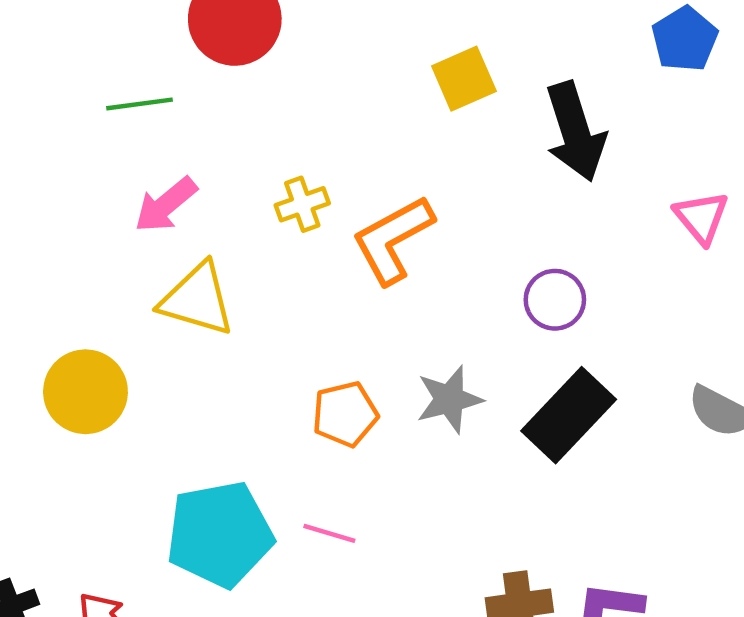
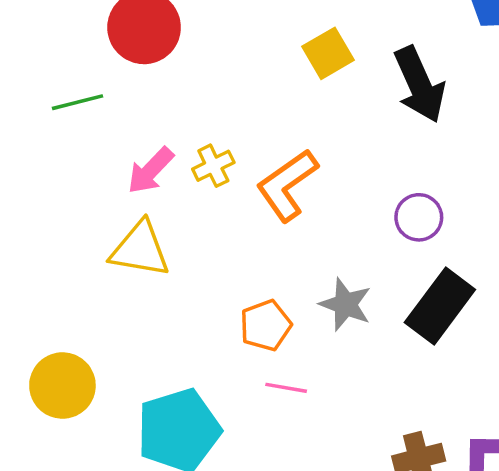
pink arrow: (166, 205) -> (151, 171), moved
yellow circle: (85, 392) -> (62, 386), moved
gray star: (449, 399) -> (346, 304), turned -30
pink line: (329, 533) -> (286, 388), moved

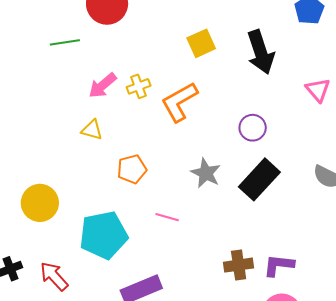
yellow square: (328, 53) -> (201, 43), moved
yellow triangle: (140, 249) -> (92, 130), size x0.6
orange pentagon: (266, 325) -> (132, 169), moved

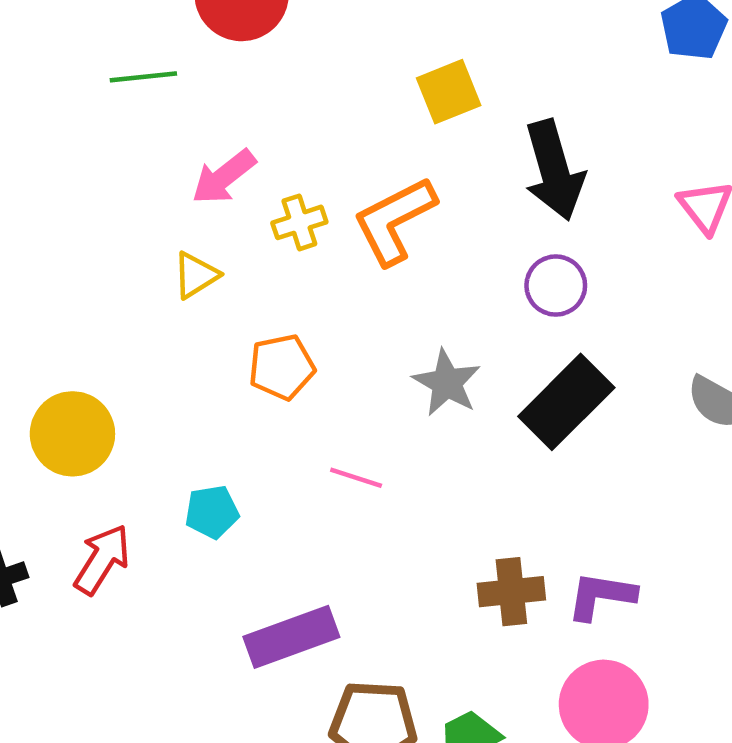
black arrow: (261, 52) -> (554, 170), moved
yellow cross: (139, 86) -> (299, 222), moved
yellow triangle: (92, 130) -> (196, 275), turned -50
cyan pentagon: (103, 235) -> (212, 512), size x0.5
red arrow: (54, 276) -> (102, 559), moved, turned 72

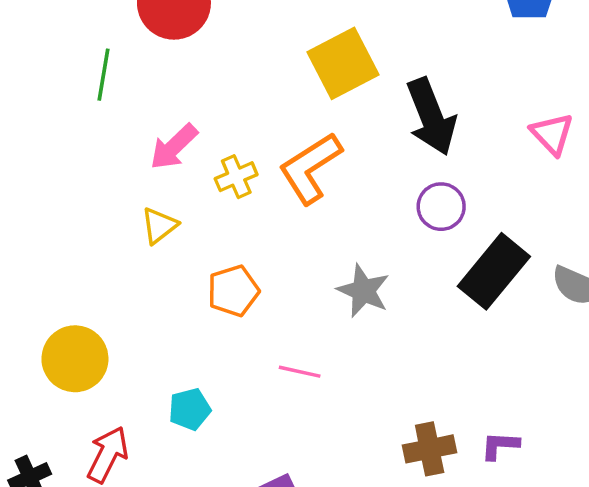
green line: (143, 77) -> (103, 75), turned -69
yellow square: (449, 92) -> (343, 63), size x1.4
black rectangle: (566, 402) -> (494, 271), moved
purple L-shape: (601, 596) -> (500, 445), size x0.7

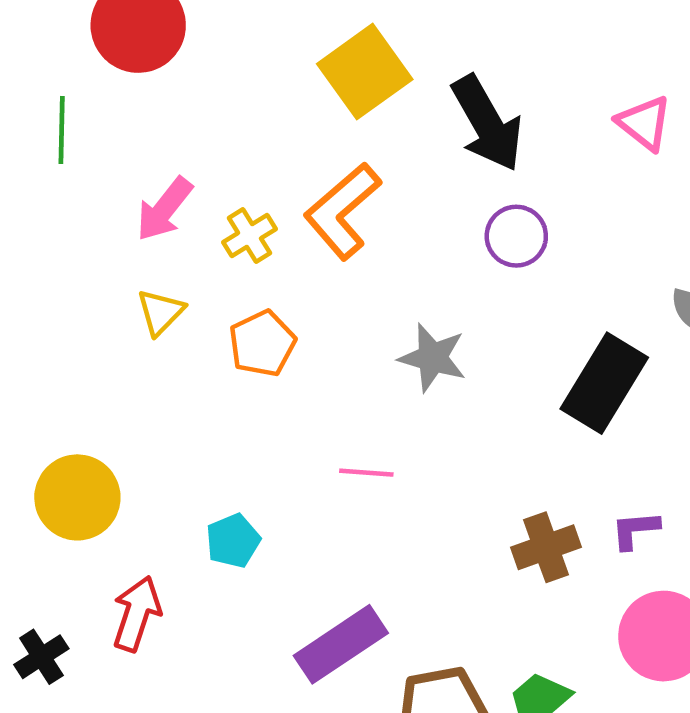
black rectangle: (494, 271) -> (604, 383), moved
orange pentagon: (233, 291) -> (262, 343), moved

